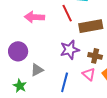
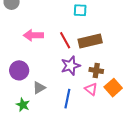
red line: (67, 13) -> (65, 40), moved

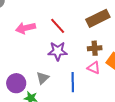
brown rectangle: (90, 41) -> (98, 18), moved
purple star: (71, 66) -> (58, 51), moved, turned 30
purple circle: (19, 70) -> (16, 83), moved

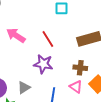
pink arrow: (26, 28) -> (16, 35), turned 36

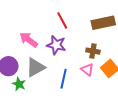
pink arrow: (16, 35) -> (29, 40), moved
gray triangle: (24, 88) -> (35, 67), size x1.5

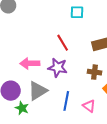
pink arrow: (29, 40) -> (30, 63), turned -36
pink triangle: (87, 70) -> (89, 106), moved

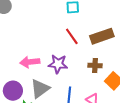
red line: (63, 43) -> (72, 36), moved

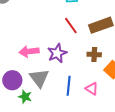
purple star: (58, 64) -> (57, 53), turned -30
gray triangle: (40, 89) -> (39, 78), turned -30

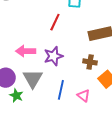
red line: (71, 26) -> (55, 22), moved, turned 54

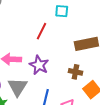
purple star: (53, 56) -> (39, 65), turned -30

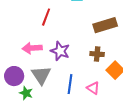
red line: (41, 31) -> (46, 17), moved

